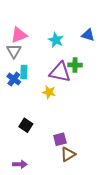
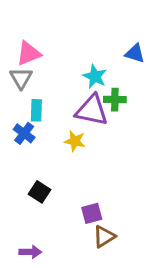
cyan star: (56, 40) -> (95, 76), moved
blue cross: (14, 79) -> (24, 133), moved

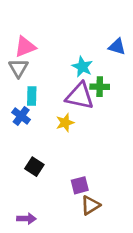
yellow star: (75, 141) -> (65, 123), turned -30

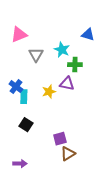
gray triangle: (18, 68) -> (36, 55), moved
cyan rectangle: (32, 96) -> (24, 97), moved
purple triangle: (80, 96) -> (67, 84), moved, size x0.7

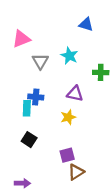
blue triangle: (88, 35) -> (86, 24), moved
green cross: (75, 65) -> (101, 72), moved
blue cross: (16, 87) -> (36, 97), moved, turned -32
yellow star: (49, 92) -> (68, 117), moved

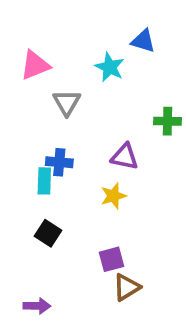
cyan star: (69, 56) -> (110, 67), moved

